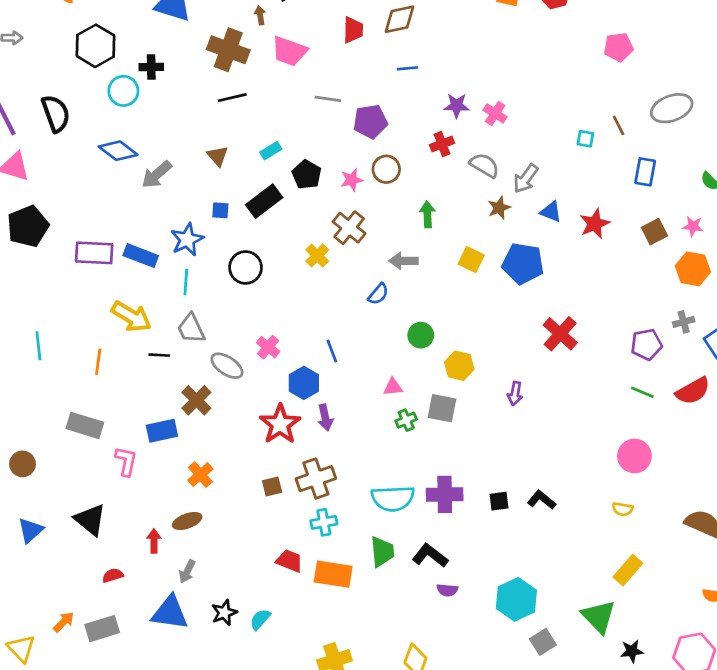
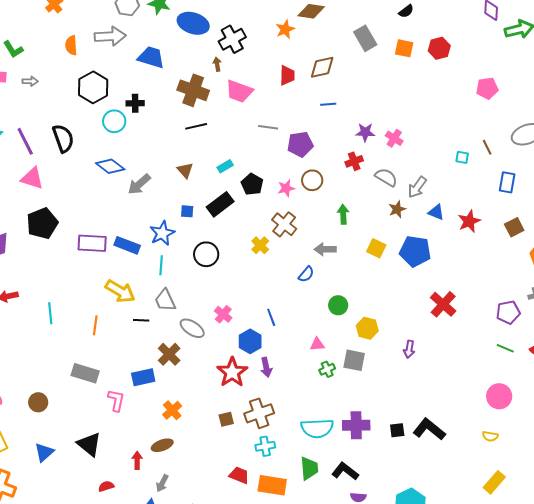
black L-shape: (542, 500) -> (429, 429), size x1.5

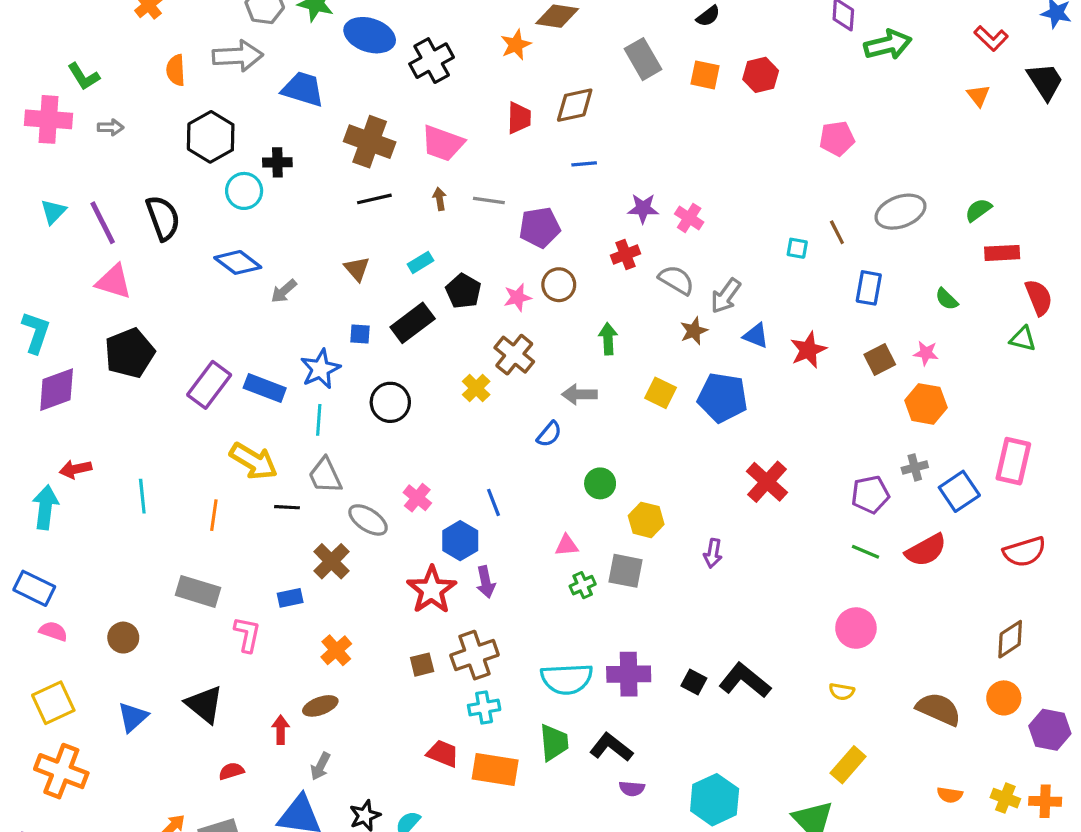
brown arrow: (217, 64) -> (440, 199), moved
gray arrow: (139, 184) -> (284, 291), size x0.7
purple rectangle: (92, 243) -> (209, 385), turned -56
blue rectangle: (143, 377) -> (290, 598), size x0.7
black square: (397, 430) -> (694, 682), turned 35

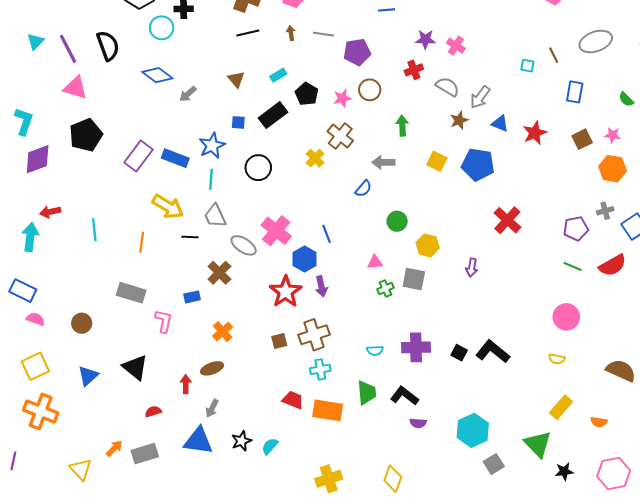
pink cross: (417, 498) -> (276, 231), size x1.6
cyan semicircle: (567, 679) -> (375, 351), size x0.5
orange semicircle: (950, 795) -> (599, 422), moved

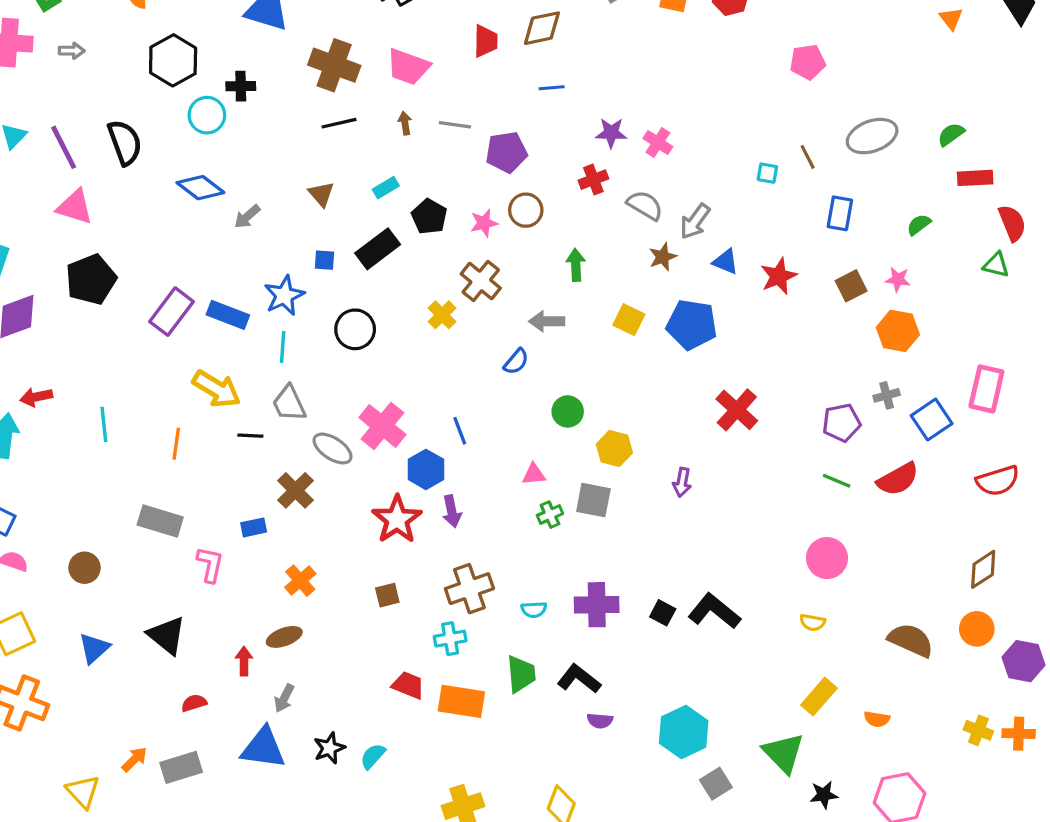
green semicircle: (626, 99) -> (919, 225), turned 98
brown cross: (314, 335) -> (469, 589), moved

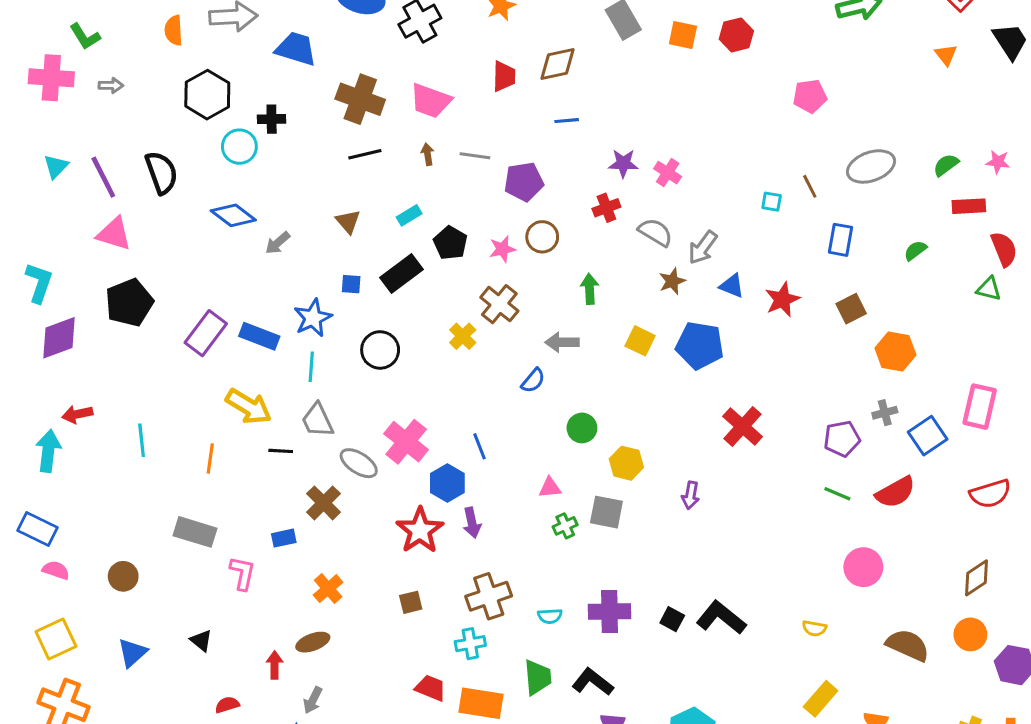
pink star: (898, 279) -> (998, 162), moved
pink circle: (827, 558) -> (863, 567), moved
black triangle: (167, 635) -> (201, 641), size x0.6

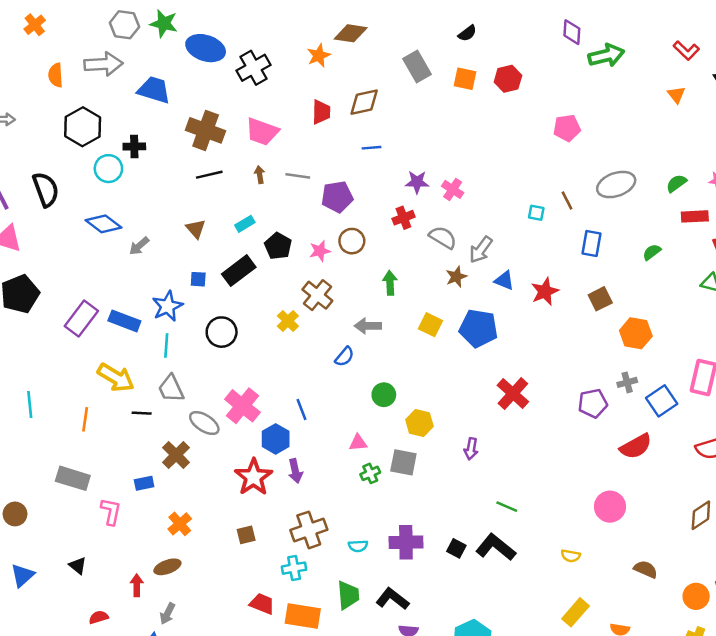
green line: (837, 494) -> (507, 507), moved
orange circle: (970, 634) -> (696, 596), moved
brown semicircle: (908, 645) -> (646, 569), size x0.7

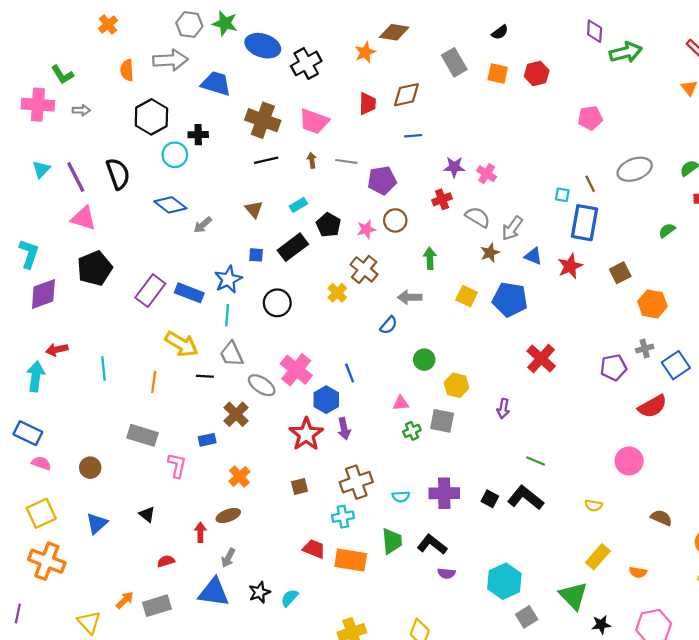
blue rectangle: (592, 244) -> (585, 223), moved, size x1.5

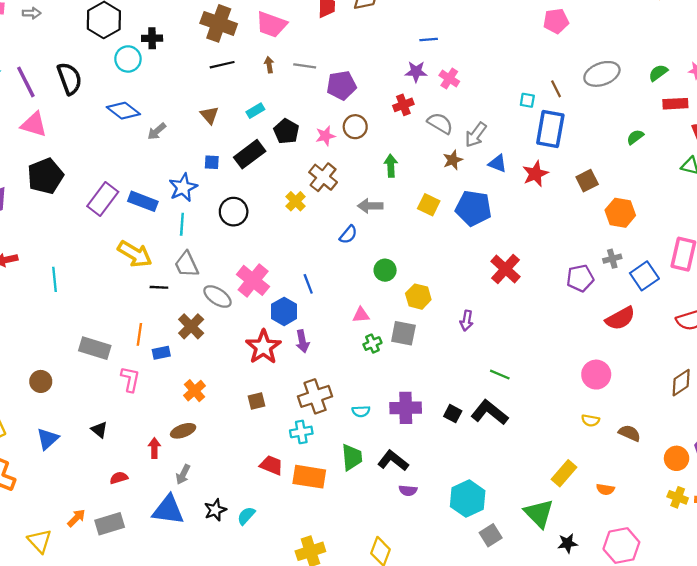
blue line: (413, 136) -> (429, 39), moved
orange line: (154, 382) -> (139, 334), moved
yellow semicircle: (593, 505) -> (590, 420), moved

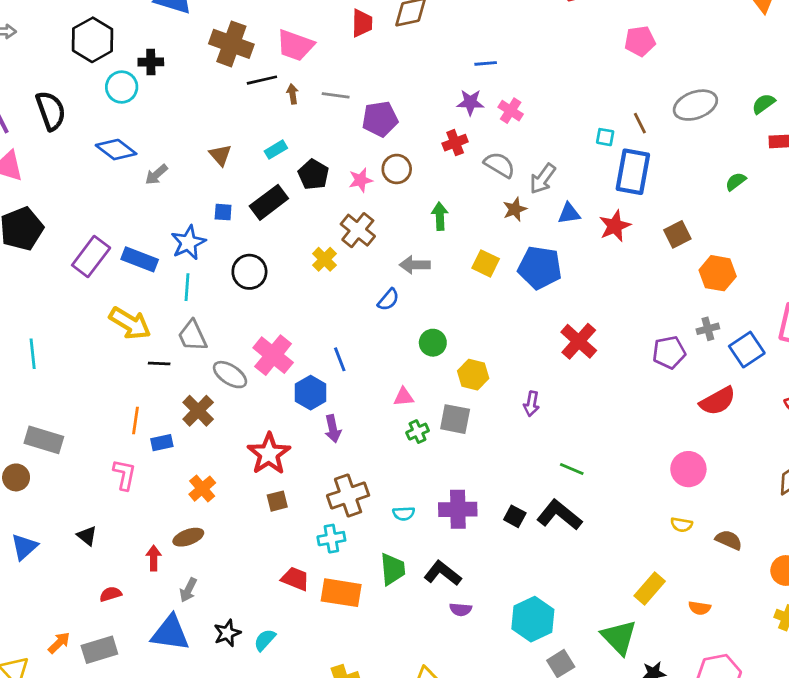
black line: (222, 65) -> (262, 80), moved
blue triangle: (498, 163) -> (569, 213), turned -30
red star: (263, 347) -> (269, 454), moved
gray rectangle: (95, 348) -> (44, 440), moved

